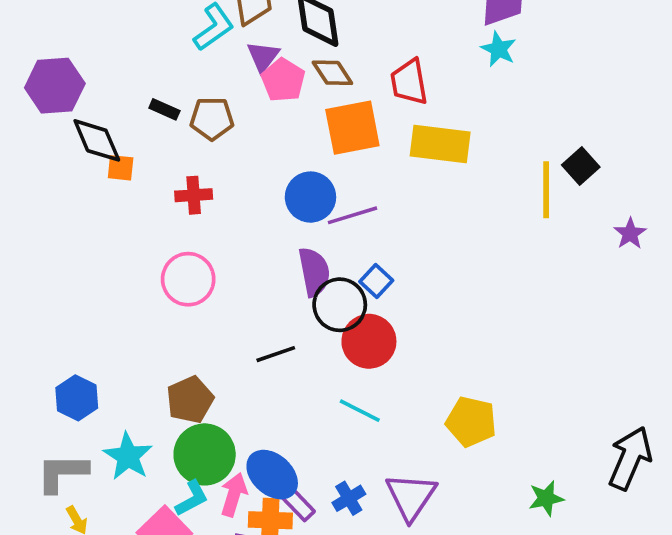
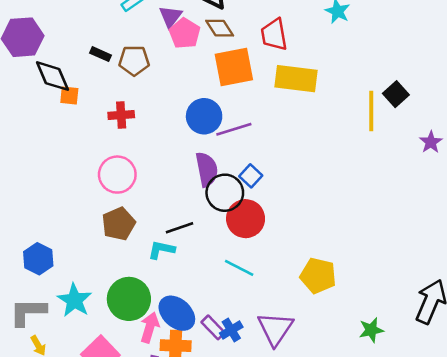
brown pentagon: (190, 400) -> (119, 224), moved
cyan L-shape: (192, 498) -> (161, 250), moved, turned -140
purple rectangle: (298, 504) -> (213, 327), moved

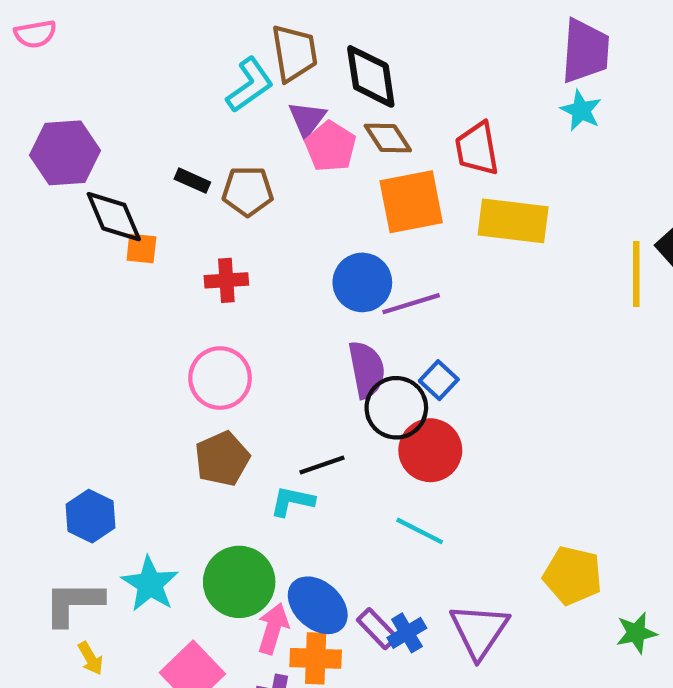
yellow pentagon: (318, 276) -> (573, 576), moved

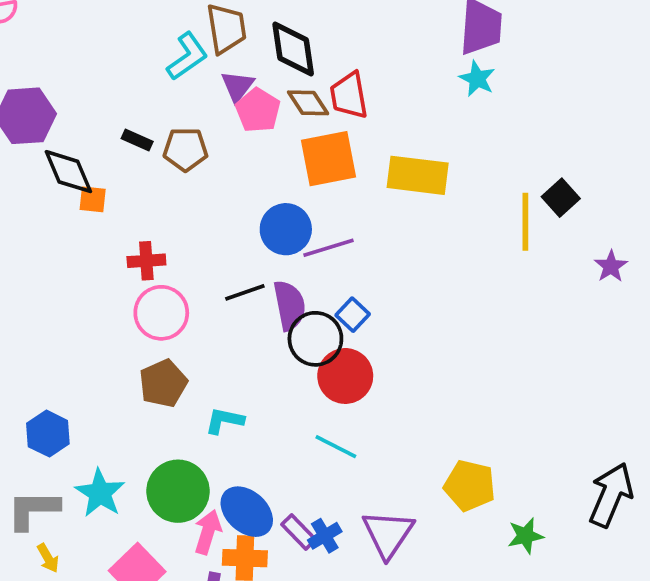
red trapezoid: (477, 149) -> (349, 95), moved
red cross: (226, 280) -> (146, 261), moved
black line: (322, 465) -> (245, 292), moved

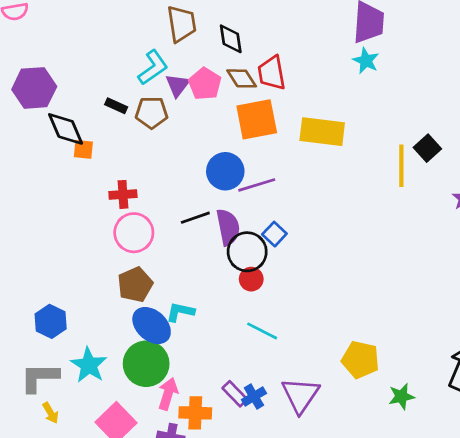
black diamond: (293, 49) -> (231, 39), size x0.7
cyan L-shape: (187, 56) -> (153, 68), moved
purple triangle: (237, 86) -> (178, 85), moved
red circle: (345, 376) -> (251, 279), moved, size x0.6
blue ellipse: (247, 512) -> (152, 326), moved

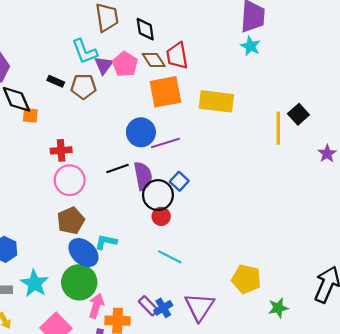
cyan L-shape: (153, 68) -> (85, 51), turned 104

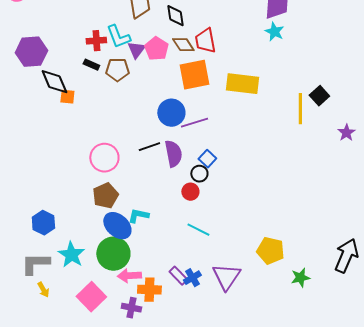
red cross: (61, 150) -> (96, 41), moved
black circle: (158, 195) -> (199, 174), moved, size x0.6
pink arrow: (96, 306) -> (129, 276), turned -110

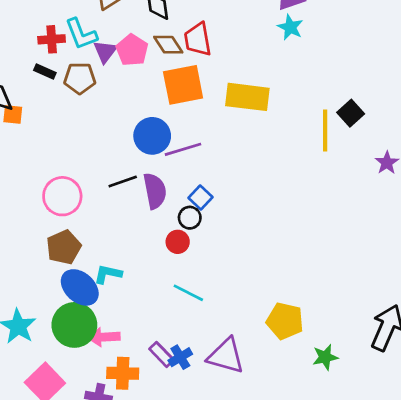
pink arrow: (129, 276) -> (104, 337), moved
purple triangle: (226, 277) -> (226, 356), turned -48

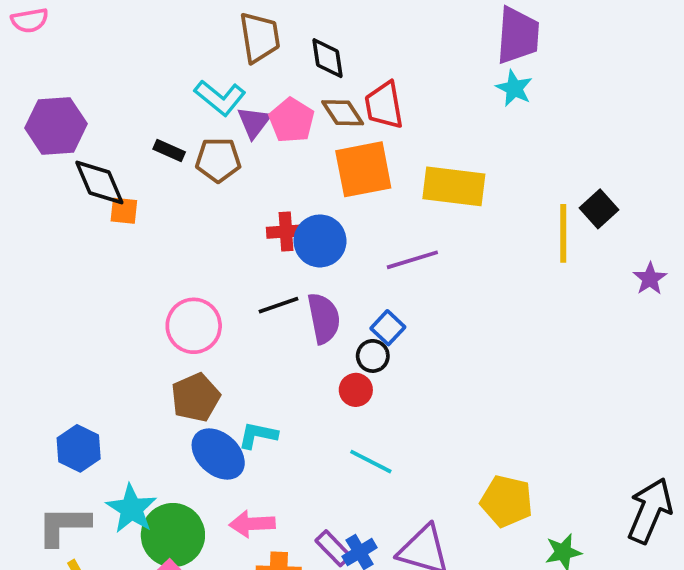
cyan L-shape: (81, 34) -> (220, 98), turned -30
red cross: (52, 39) -> (286, 232), moved
purple line: (183, 149) -> (412, 260), moved
green circle: (74, 325) -> (173, 535), moved

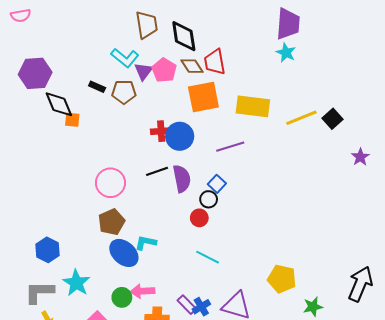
black diamond: (328, 58) -> (184, 36), size x1.4
yellow line: (563, 233) -> (301, 118), moved, turned 68
green circle: (173, 535) -> (122, 297), moved, size x0.6

